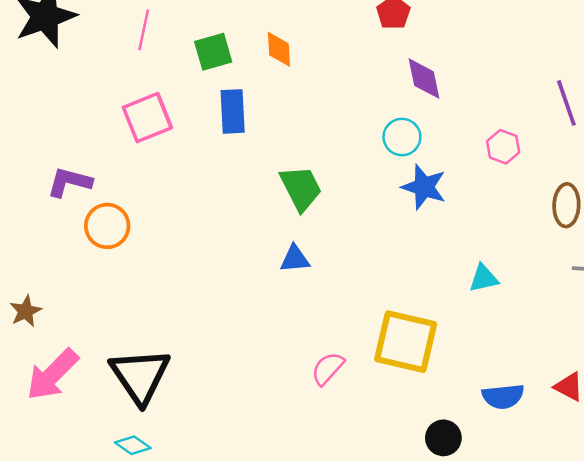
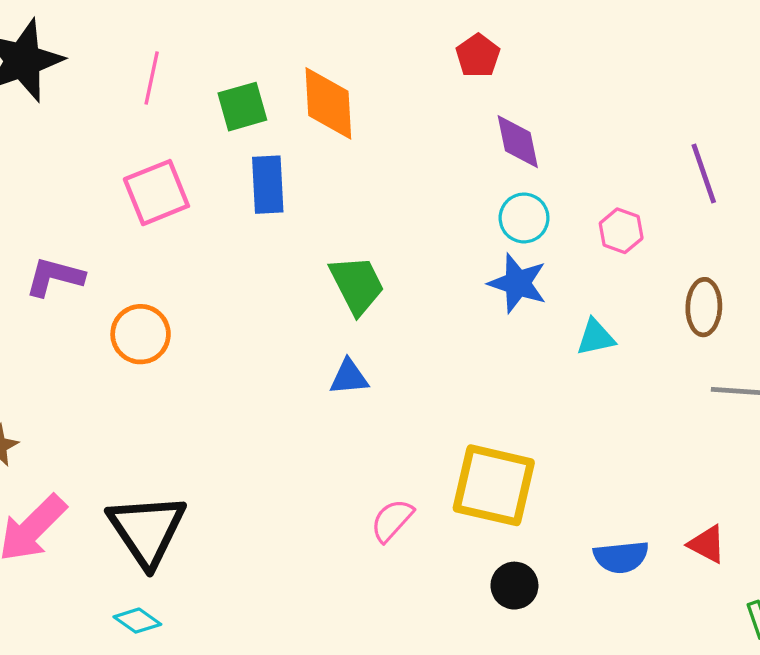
orange diamond: (279, 49) -> (328, 103), size x1.6
cyan circle: (402, 137) -> (524, 218), moved
orange circle: (107, 226) -> (141, 334), moved
cyan triangle: (484, 278) -> (596, 337), moved
black circle: (443, 438) -> (514, 586), moved

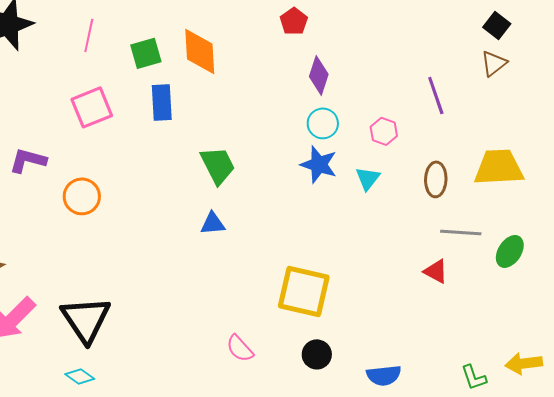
purple diamond: (518, 142) -> (319, 75), turned 30
cyan triangle: (596, 337) -> (368, 178), moved, turned -40
pink semicircle: (392, 520) -> (240, 348), moved, turned -84
red triangle: (707, 544) -> (436, 271), moved
blue semicircle: (621, 557) -> (384, 375), moved

